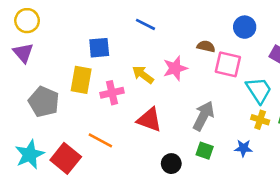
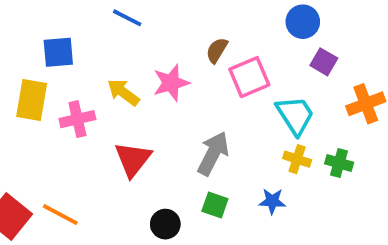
blue circle: (245, 27) -> (303, 22), moved
brown semicircle: (206, 46) -> (217, 50), turned -72
pink square: (228, 64) -> (249, 77), turned -36
red triangle: (149, 120) -> (133, 159), turned 48
orange line: (100, 140) -> (60, 215), moved

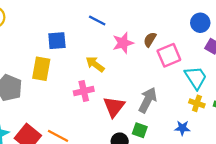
pink star: (171, 83) -> (123, 43), moved
pink cross: (77, 119) -> (84, 91), moved
red triangle: (133, 159) -> (114, 107), moved
green square: (215, 205) -> (140, 130), moved

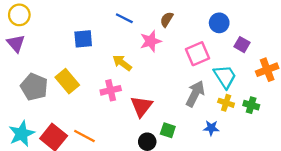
blue circle: (200, 23) -> (219, 23), moved
brown semicircle: (150, 40) -> (167, 19), moved
yellow rectangle: (41, 69) -> (67, 81), moved, turned -50
gray arrow: (148, 100) -> (195, 94), moved

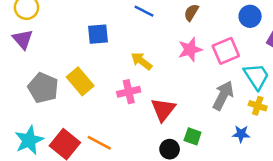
pink star: (151, 41) -> (190, 50), moved

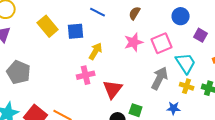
blue square: (98, 34) -> (76, 31), moved
yellow arrow: (141, 61) -> (96, 51), turned 84
yellow rectangle: (80, 81) -> (48, 26), moved

